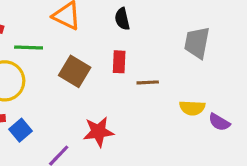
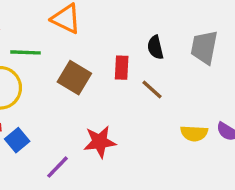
black semicircle: (122, 19) -> (155, 47), moved
brown line: (148, 82) -> (152, 90), turned 45
yellow semicircle: (192, 108) -> (194, 133), moved

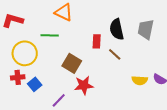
black semicircle: (155, 47) -> (117, 29), size x1.5
green line: (26, 52) -> (50, 35), moved
brown square: (74, 78) -> (72, 63), moved

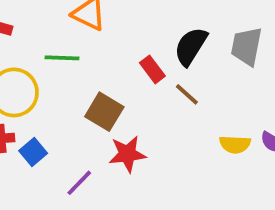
black semicircle: (117, 29) -> (191, 46), turned 45
red rectangle: (97, 41) -> (152, 69), turned -40

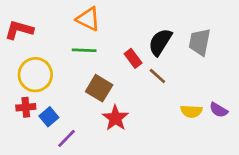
green line: (62, 58) -> (84, 50), moved
red star: (127, 154) -> (115, 118), turned -30
purple line: (79, 183) -> (67, 138), moved

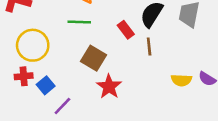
brown line: (157, 76) -> (149, 47), turned 42

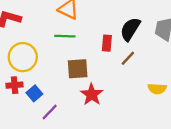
red rectangle: (126, 30) -> (107, 43), turned 42
brown line: (149, 47) -> (128, 58), turned 49
brown square: (93, 58) -> (78, 69), turned -35

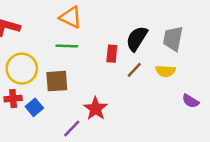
brown square: (78, 69) -> (57, 81), moved
yellow semicircle: (157, 89) -> (166, 71), moved
purple line: (50, 112) -> (72, 129), moved

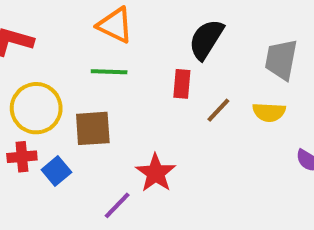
black semicircle: (137, 39) -> (206, 39), moved

